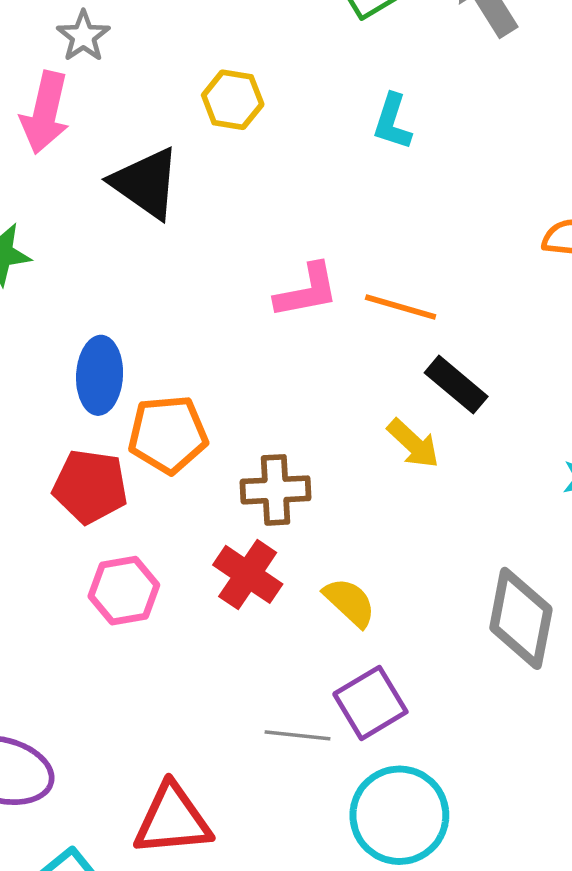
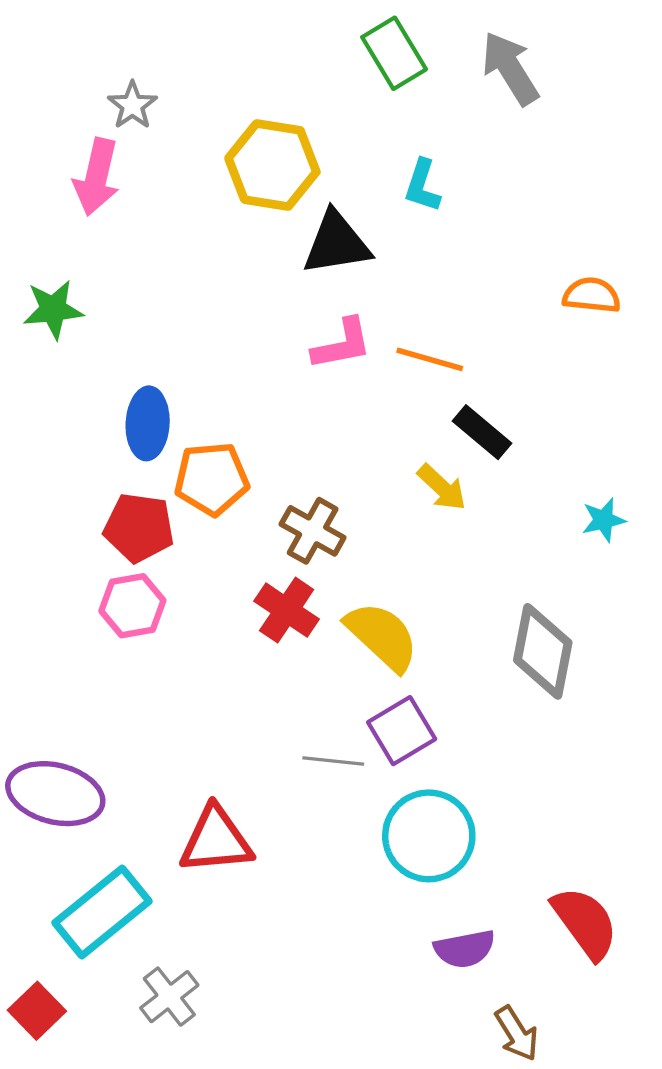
yellow hexagon: (233, 100) -> (272, 165), size x1.6
black triangle: (146, 183) -> (336, 243), moved, turned -44
brown cross: (275, 490) -> (313, 531), turned 32
pink hexagon: (124, 591) -> (132, 606), moved
yellow semicircle: (350, 602) -> (382, 636), size x1.5

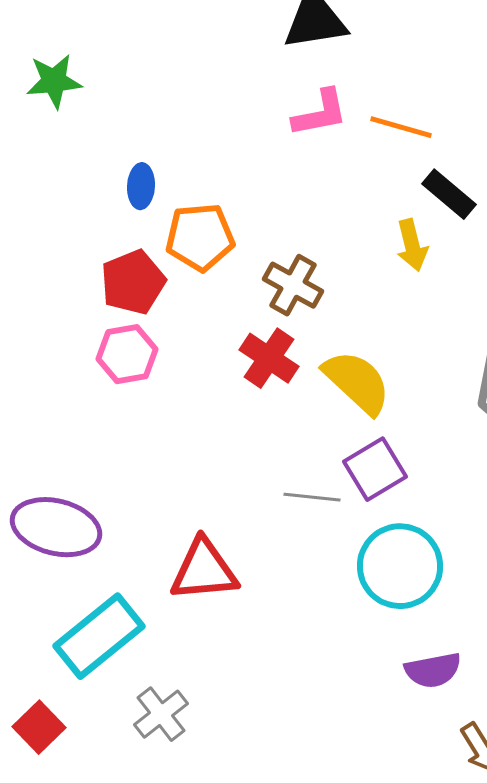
blue ellipse: (148, 423) -> (141, 186), size x0.7
yellow arrow: (442, 487) -> (412, 245), turned 33
red pentagon: (139, 528) -> (133, 282), turned -30

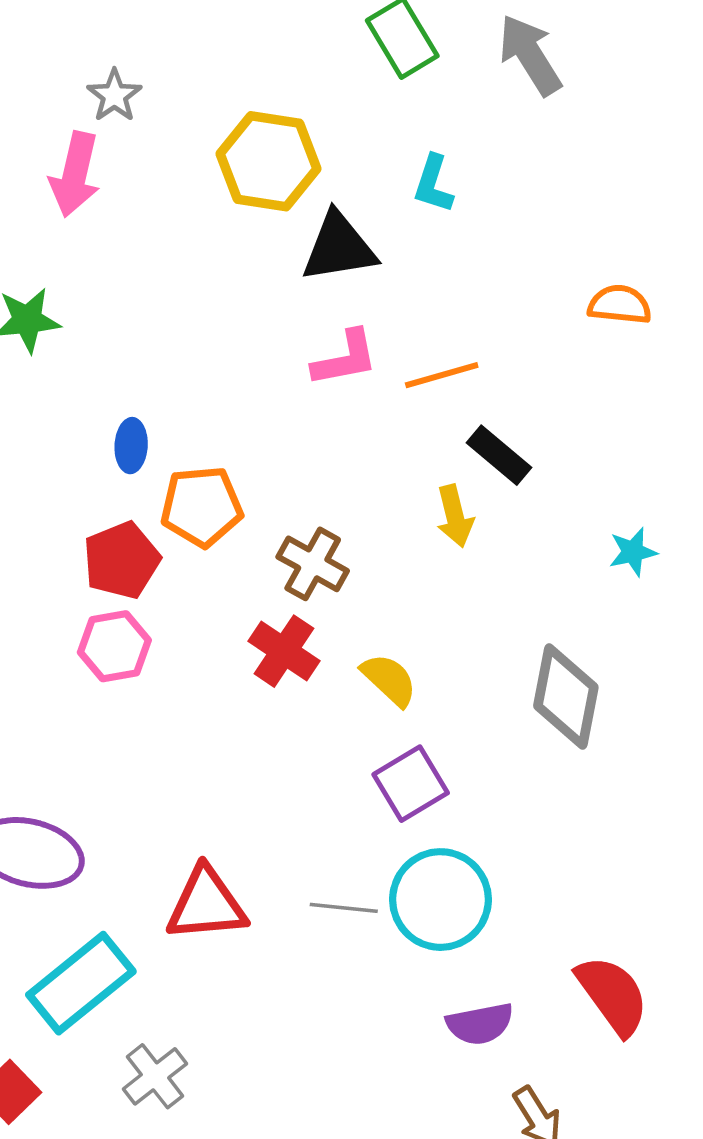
orange line: (401, 127) -> (442, 375), turned -32
yellow semicircle: (357, 382) -> (389, 680), size x0.7
gray line: (312, 497) -> (344, 908), moved

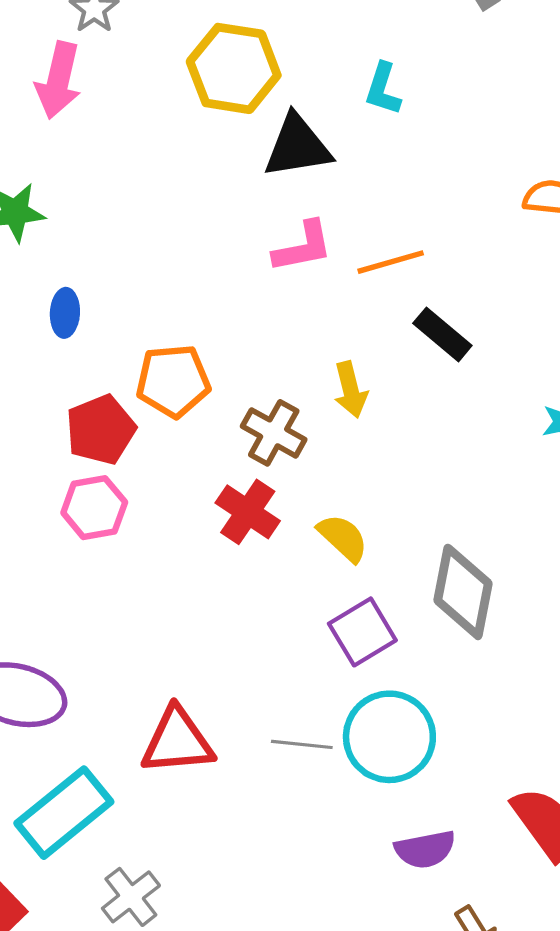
blue ellipse: (131, 446) -> (65, 313), moved
yellow arrow: (455, 516) -> (350, 390), moved
gray diamond: (566, 696) -> (463, 592), moved

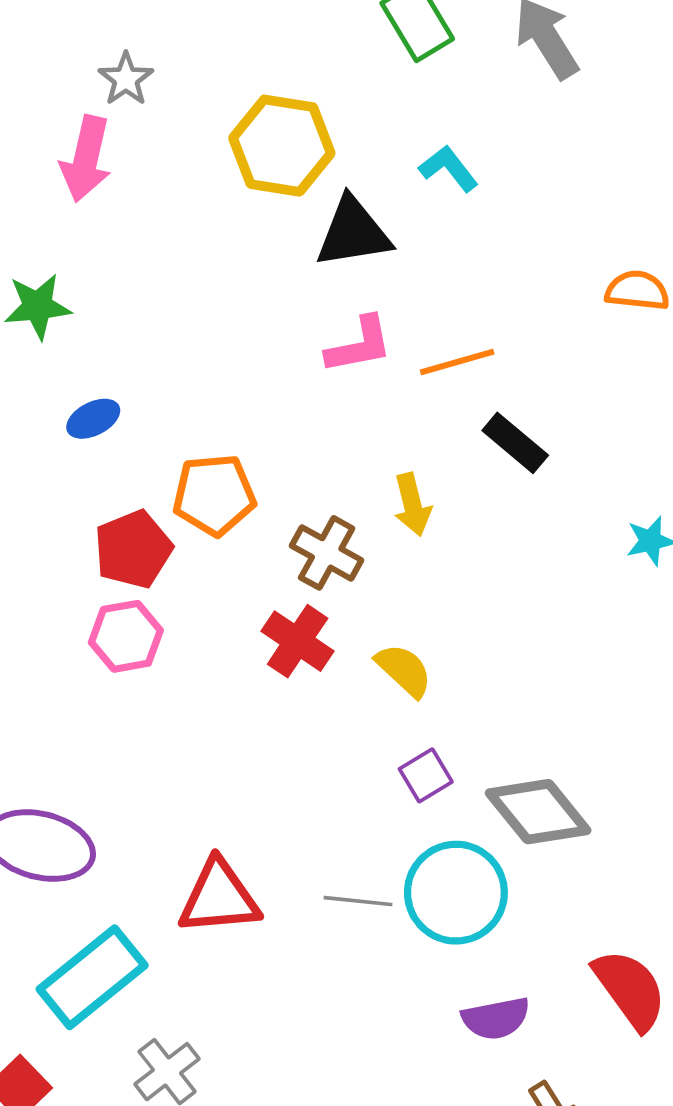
cyan L-shape: (383, 89) -> (449, 168), turned 124
blue ellipse: (65, 313) -> (93, 419), turned 60
gray diamond: (463, 592) -> (538, 812), moved, turned -50
purple square: (362, 632) -> (426, 775), size x0.7

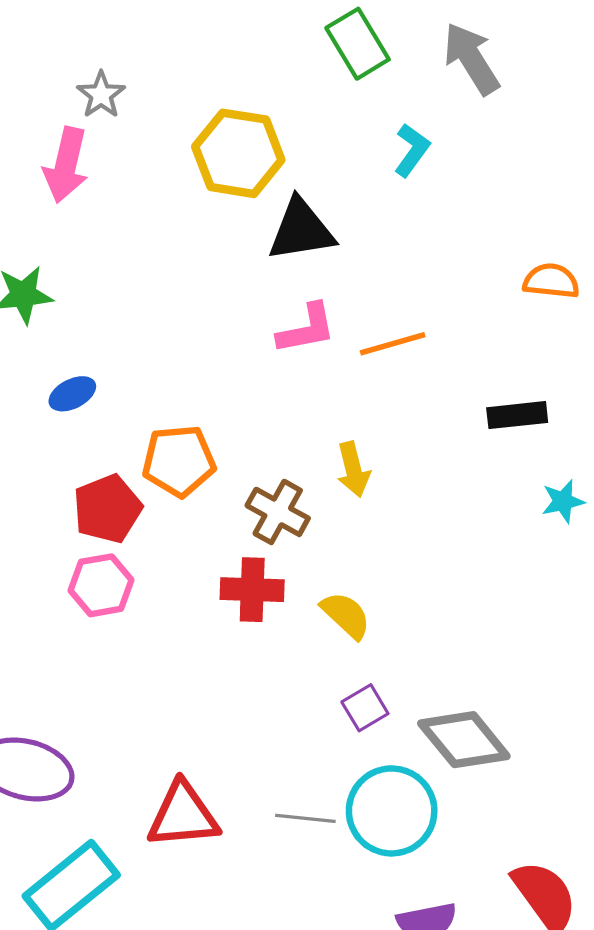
cyan L-shape: (449, 168) -> (412, 150), moved, turned 74
black rectangle: (515, 443) -> (517, 415), moved, turned -46
red cross: (298, 641) -> (252, 590), turned -32

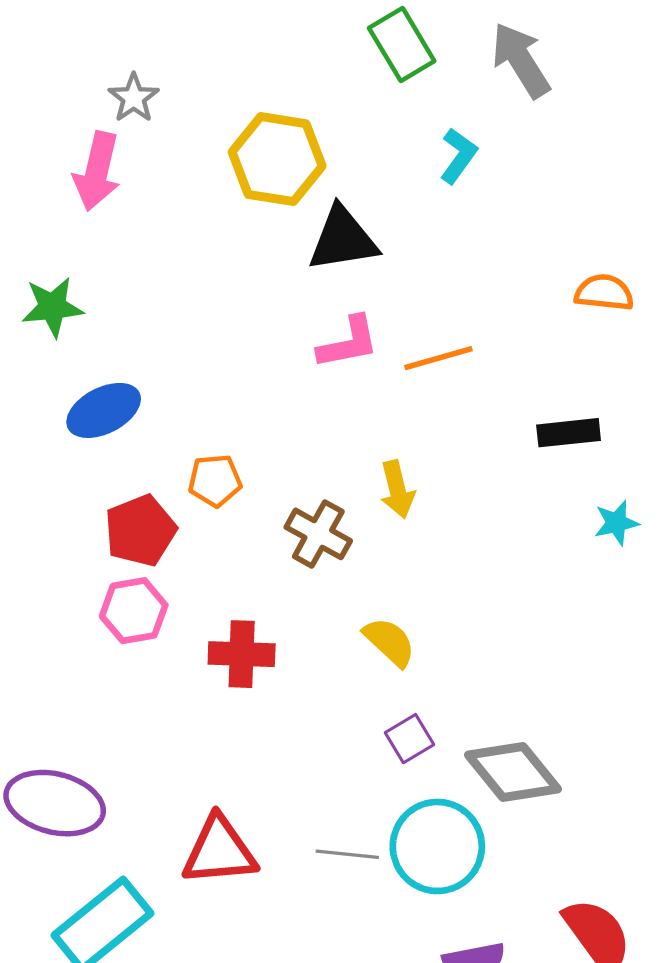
blue ellipse: (72, 394) -> (104, 410), size x1.5
orange pentagon: (179, 461) -> (215, 481), size x0.7
red cross: (252, 590) -> (242, 654), moved

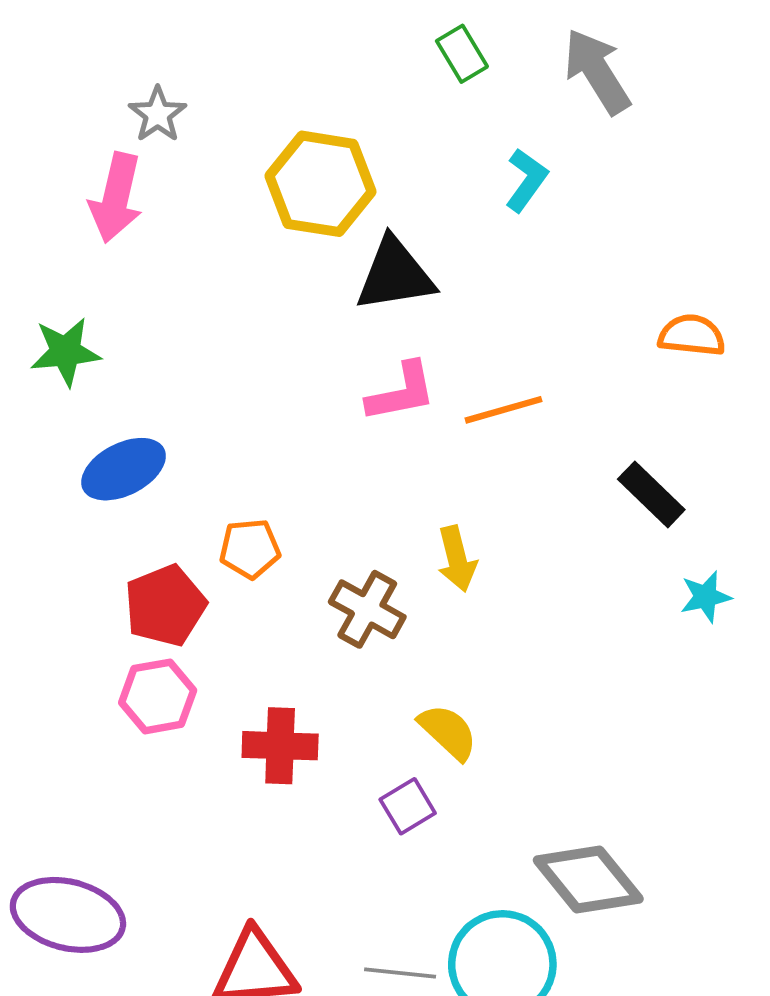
green rectangle: (402, 44) -> (462, 54), size x0.7
black rectangle: (569, 433) -> (651, 494), turned 50
purple square: (410, 739) -> (408, 806), moved

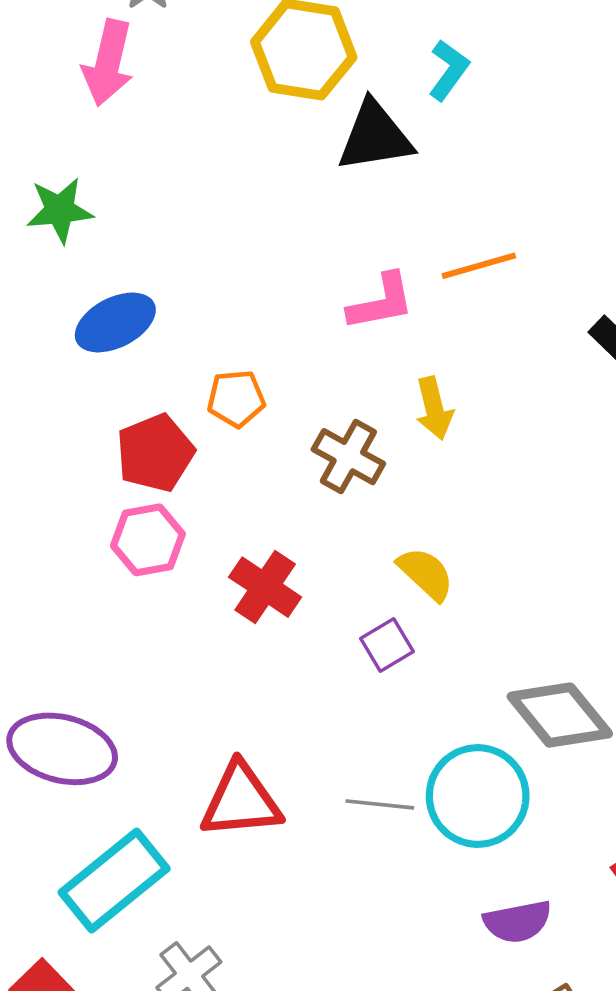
cyan L-shape: (526, 180) -> (449, 70), moved
pink L-shape: (401, 392) -> (381, 302), moved
red cross: (280, 746) -> (265, 587), turned 32

